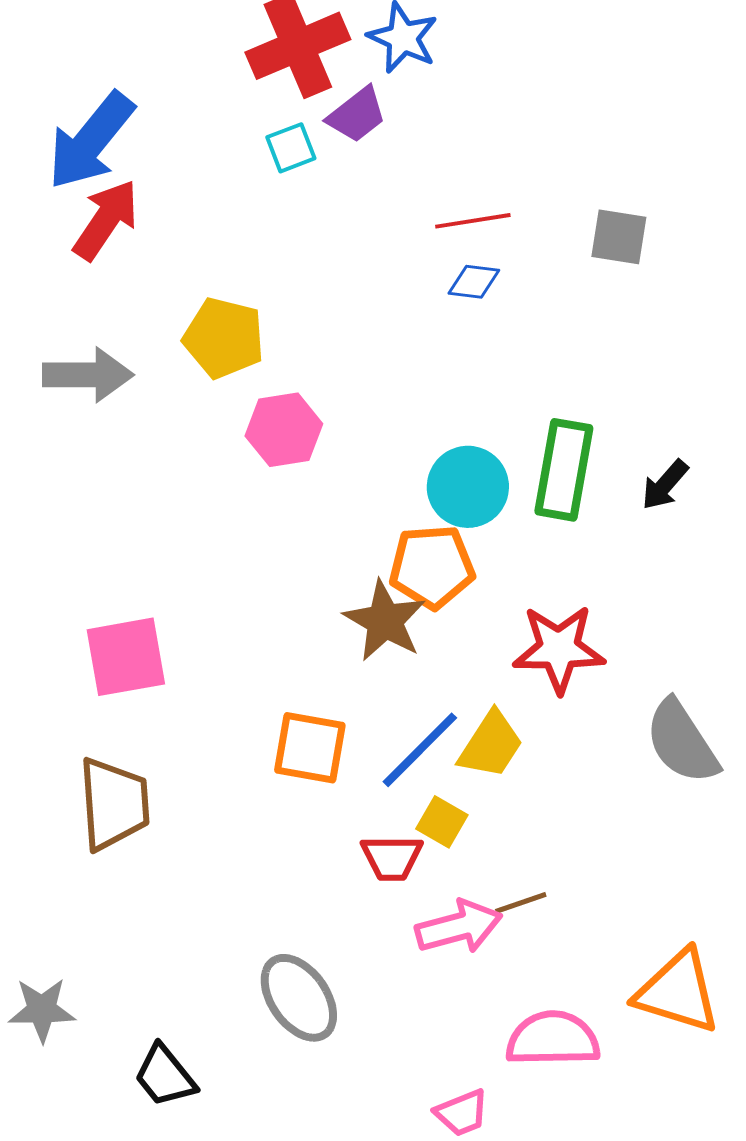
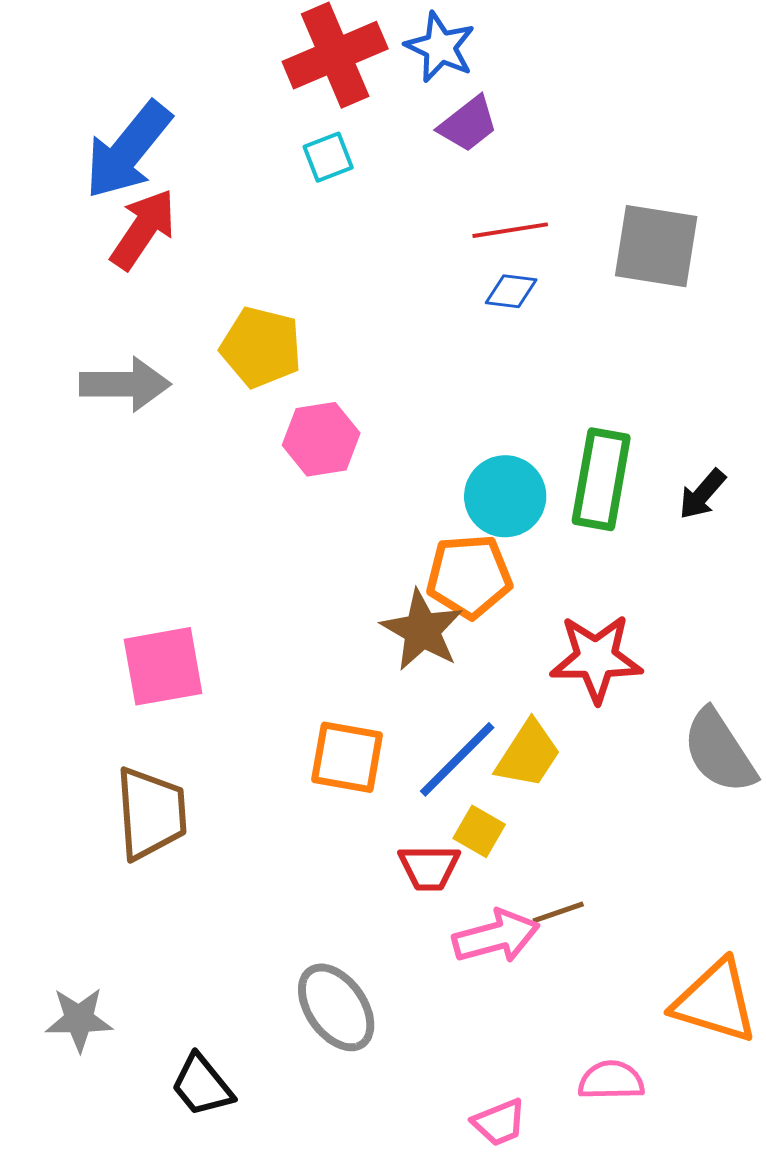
purple trapezoid: (357, 115) -> (468, 124), moved
gray square: (619, 237) -> (656, 246), size x1.5
pink semicircle: (553, 1039) -> (611, 1080), moved, size x0.7

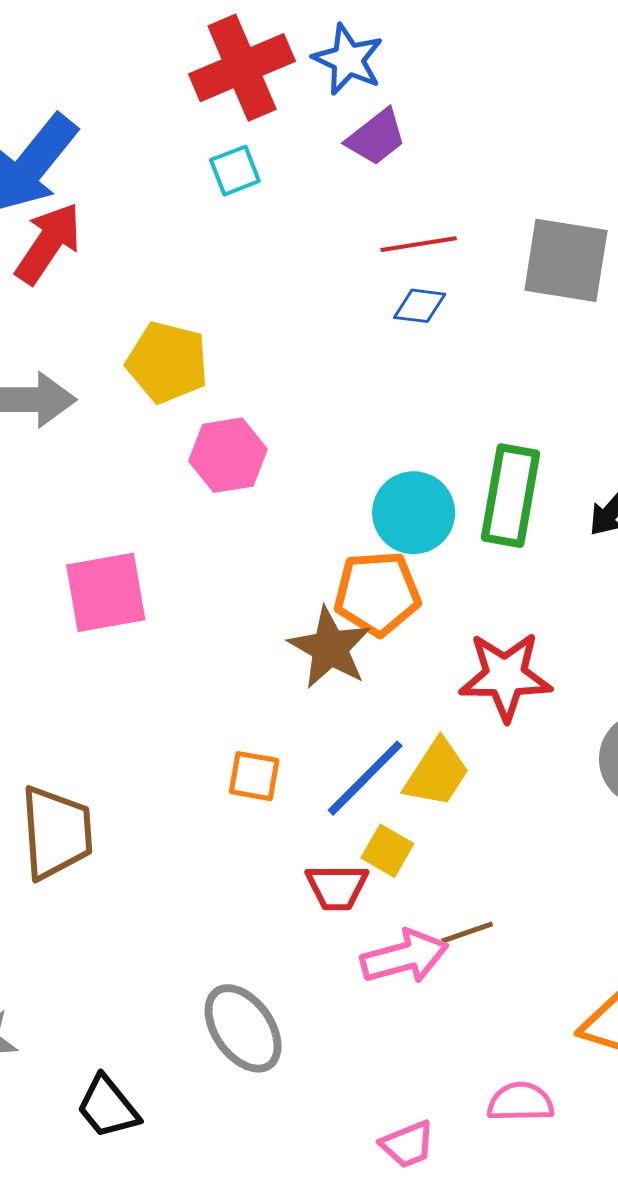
pink square: (163, 666) -> (106, 592), moved
orange square: (347, 757) -> (254, 776), size x0.7

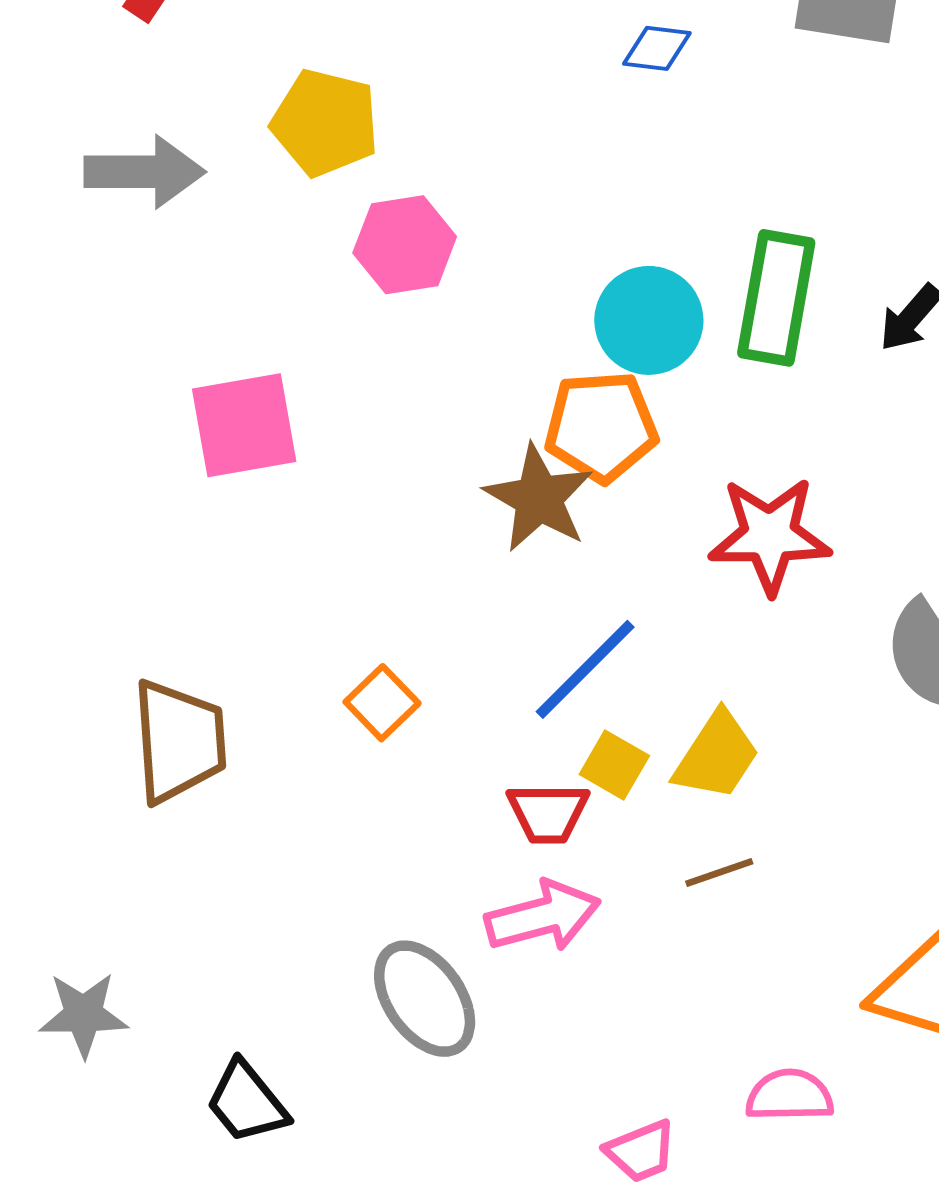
yellow trapezoid: (437, 773) -> (717, 756), moved
orange square: (254, 776) -> (382, 703), moved, turned 36
pink arrow: (404, 957) -> (543, 916), moved

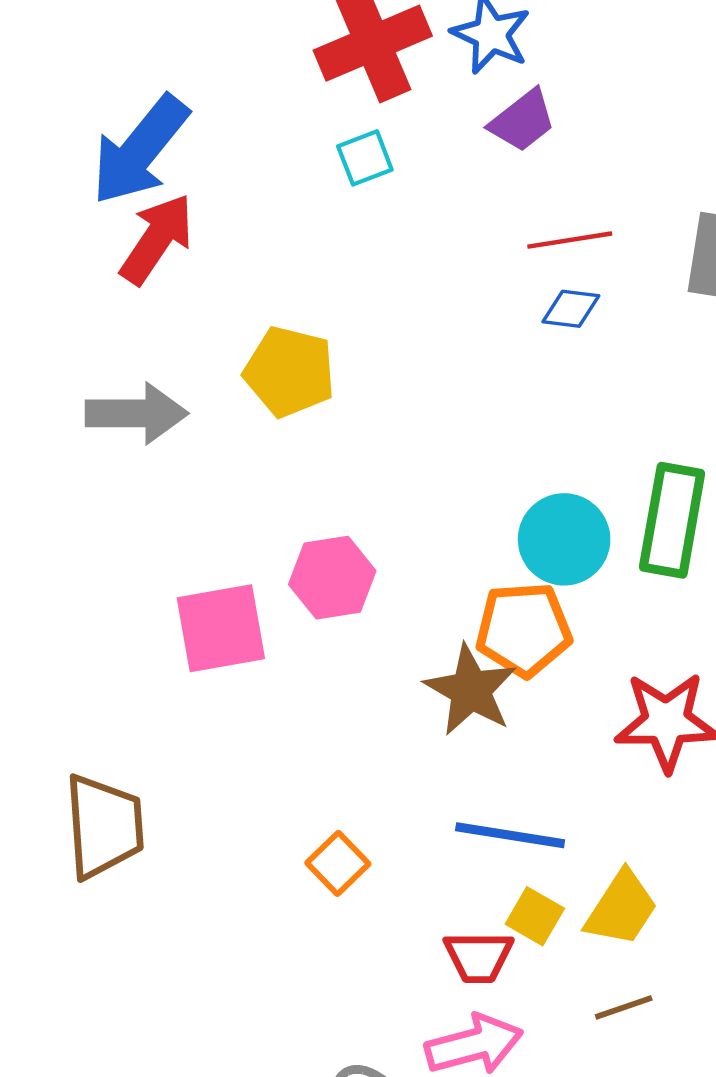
pink hexagon: (405, 245) -> (332, 578), moved
blue line: (585, 669) -> (510, 835), turned 54
brown trapezoid: (179, 741) -> (104, 826), moved

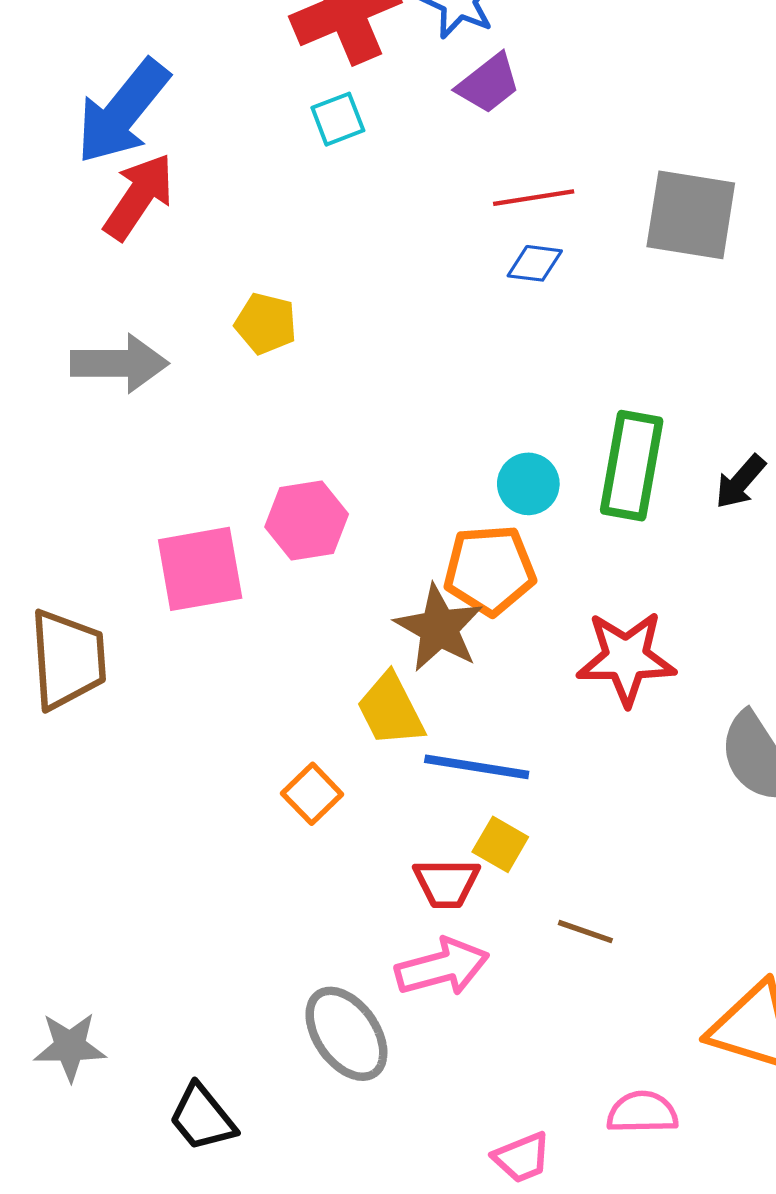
yellow pentagon: (290, 372) -> (266, 324), size x0.7
cyan circle: (564, 539) -> (528, 484), size x0.7
brown trapezoid: (104, 826) -> (68, 659), moved
yellow trapezoid: (621, 908) -> (391, 710), moved, turned 120
brown line: (624, 1007) -> (585, 932), turned 38

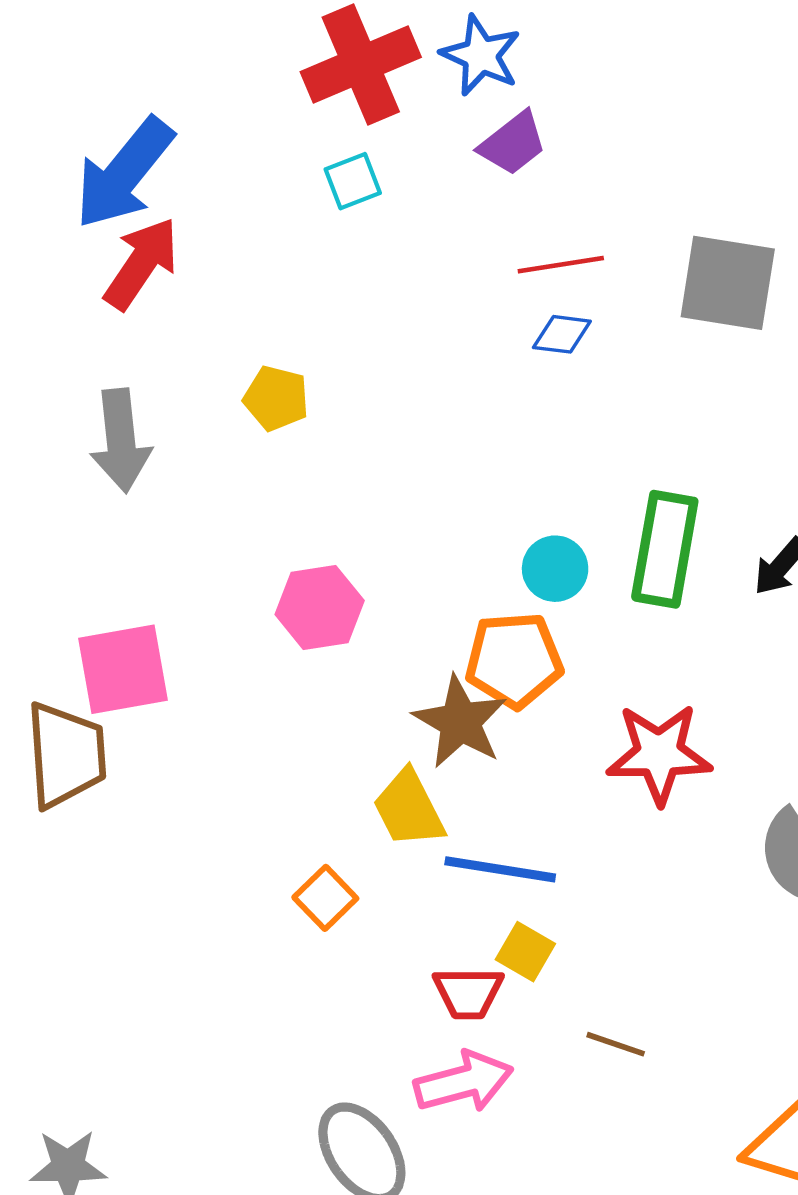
gray arrow: (119, 363) -> (121, 441), turned 84
pink square: (200, 569) -> (123, 669), moved

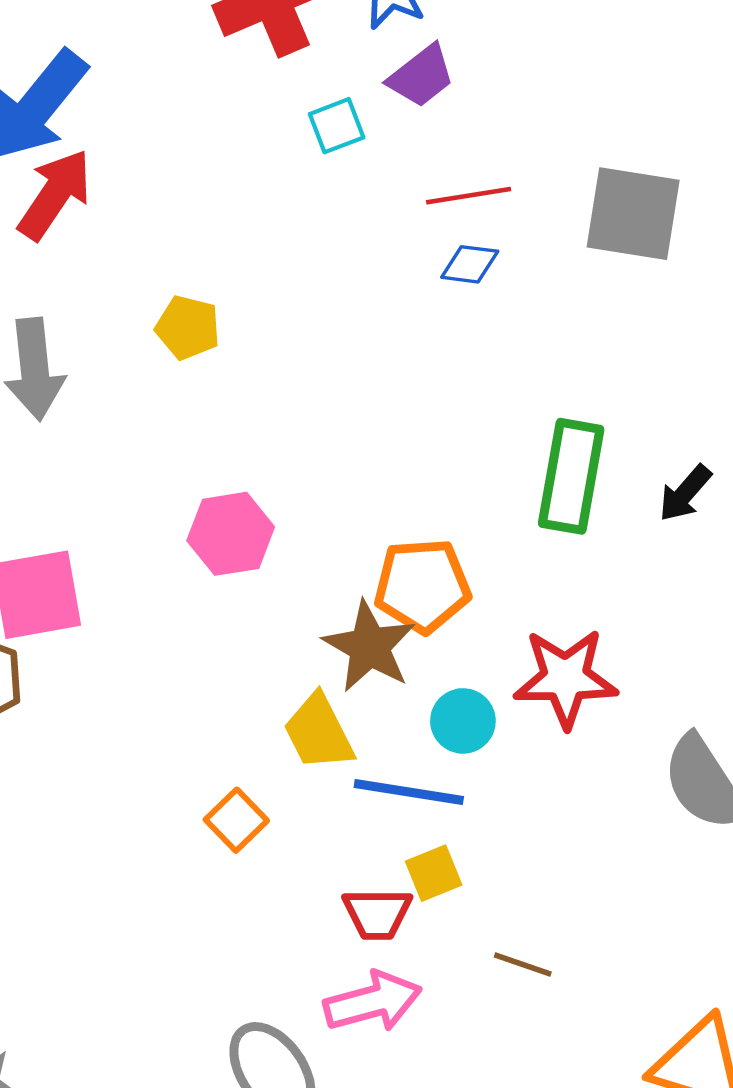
cyan square: (353, 181) -> (337, 126), moved
cyan circle: (555, 569) -> (463, 721), moved
yellow square: (525, 952) -> (434, 873), turned 38

